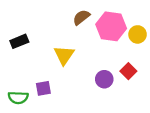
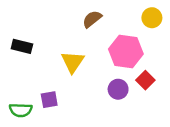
pink hexagon: (111, 26) -> (126, 52), moved
yellow circle: (138, 34) -> (152, 18), moved
black rectangle: (19, 41) -> (22, 46), turned 36

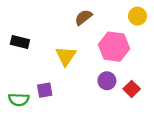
red square: (145, 80) -> (132, 89), moved

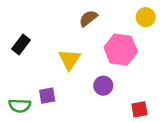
black rectangle: (20, 42) -> (21, 45), turned -66
purple circle: (107, 81) -> (103, 86), moved
red square: (132, 89) -> (139, 109), moved, turned 35

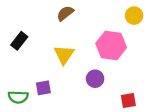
brown semicircle: (88, 18) -> (65, 13), moved

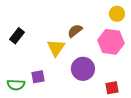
brown semicircle: (65, 13) -> (75, 31), moved
pink hexagon: (111, 45) -> (111, 42), moved
purple circle: (95, 79) -> (83, 69), size x1.5

